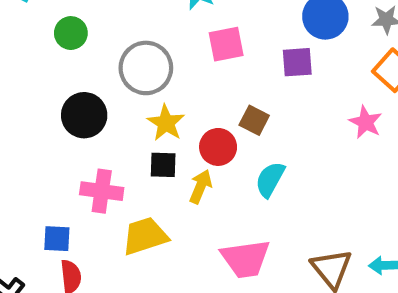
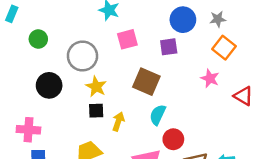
brown square: (254, 120) -> (146, 82), size x1.6
red circle: (218, 147) -> (173, 139), moved
pink cross: (102, 191) -> (28, 130), moved

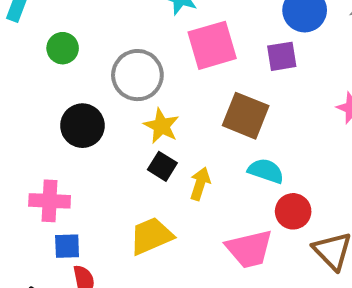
pink square: (127, 39) -> (212, 45), size x1.4
black square: (96, 111) -> (162, 166), turned 35
cyan semicircle: (158, 115) -> (266, 171), turned 85

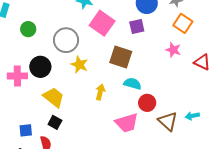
pink square: (212, 45) -> (102, 23), turned -35
black square: (162, 166) -> (55, 122), moved
pink cross: (50, 201) -> (17, 76), moved
yellow trapezoid: (151, 236) -> (54, 97), moved, turned 65
blue square: (67, 246) -> (26, 130), moved

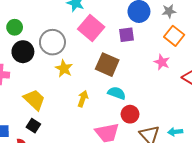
black circle: (40, 67) -> (23, 52), moved

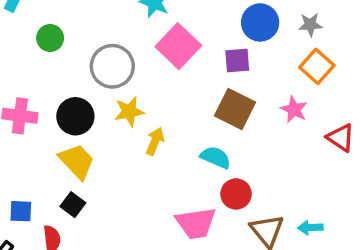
black circle: (23, 52) -> (75, 116), moved
brown square: (107, 65) -> (235, 109), moved
yellow star: (64, 68) -> (129, 112), turned 30
yellow arrow: (83, 99) -> (155, 141), moved

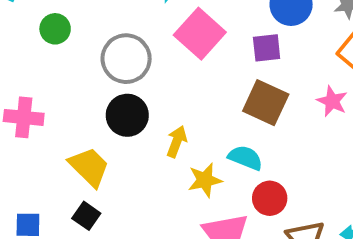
yellow star: (129, 112) -> (205, 180), moved
black circle: (75, 116) -> (127, 115), moved

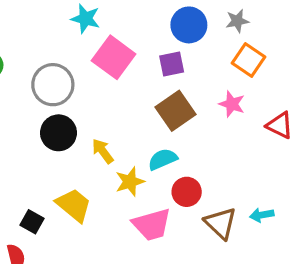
brown square: (266, 103) -> (175, 111), turned 36
yellow arrow: (177, 142) -> (103, 151), turned -52
cyan semicircle: (245, 158) -> (163, 159), turned -40
yellow trapezoid: (89, 167) -> (74, 205), moved

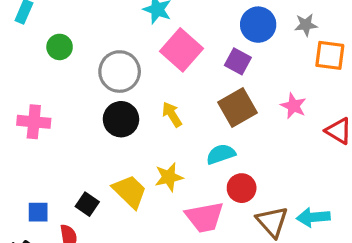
orange square: (249, 60) -> (330, 55), moved, turned -32
purple square: (172, 64) -> (238, 61), turned 35
yellow arrow: (103, 151) -> (172, 114), moved
yellow star: (130, 182) -> (169, 177), moved
cyan arrow: (262, 215) -> (313, 217), size x1.4

